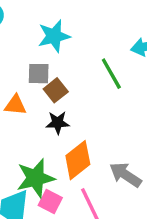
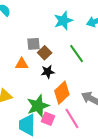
cyan star: (54, 36) -> (63, 21), moved
green line: (111, 74) -> (77, 54), moved

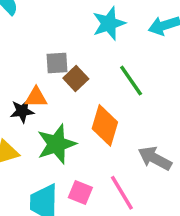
black star: (48, 72) -> (22, 111), moved
orange diamond: (62, 93) -> (105, 125), moved, turned -30
green star: (38, 106) -> (56, 144), moved

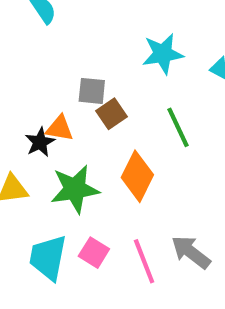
black star: (22, 111) -> (40, 142), turned -30
gray arrow: (155, 158) -> (191, 252), moved

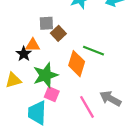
green line: (178, 127) -> (93, 51), moved, turned -35
pink square: (94, 253) -> (52, 94), moved

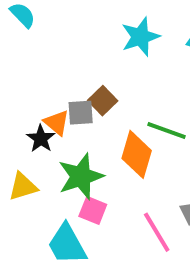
gray square: (46, 23) -> (81, 113), moved
orange triangle: (33, 45) -> (57, 123), turned 40
cyan trapezoid: (37, 113) -> (67, 244), turned -30

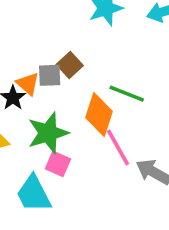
pink line: (157, 232) -> (118, 148), moved

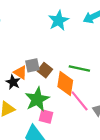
brown square: (70, 65) -> (45, 70), moved

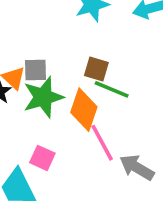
brown square: (45, 70) -> (96, 69), moved, turned -32
green star: (37, 99) -> (43, 97), moved

